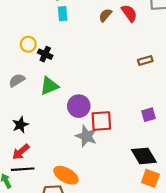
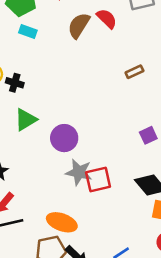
cyan rectangle: (63, 14) -> (28, 31), turned -56
brown semicircle: (105, 15) -> (79, 25), size x1.5
red square: (101, 121) -> (98, 180), moved

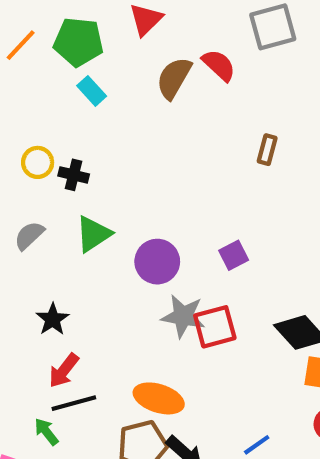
cyan rectangle: (28, 31) -> (92, 91), turned 30
brown rectangle: (134, 72) -> (267, 150), turned -48
purple square: (148, 135) -> (234, 255), moved

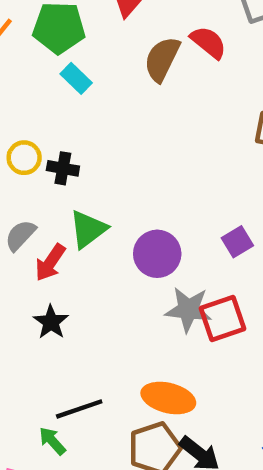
red arrow: (64, 371) -> (50, 263), moved

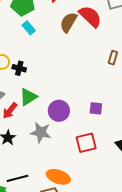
red semicircle: (208, 42) -> (90, 16), size x1.4
purple square: (237, 242) -> (96, 108), turned 32
gray star: (188, 310) -> (41, 132), moved

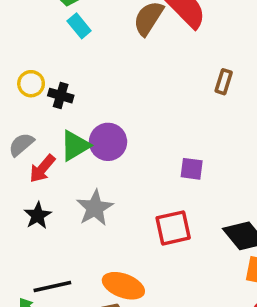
purple circle: (59, 111) -> (108, 142), moved
gray star: (41, 132) -> (95, 208), turned 30

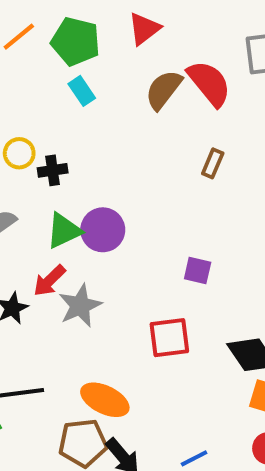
brown rectangle: (224, 82) -> (213, 163), moved
black cross: (61, 96) -> (53, 170), turned -30
red arrow: (42, 169) -> (49, 281), moved

